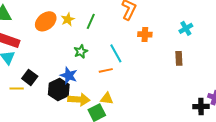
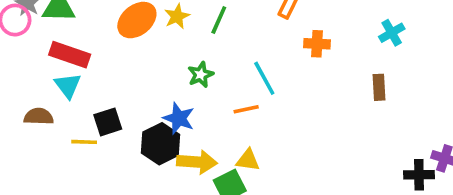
black square: (30, 77) -> (108, 122), turned 35

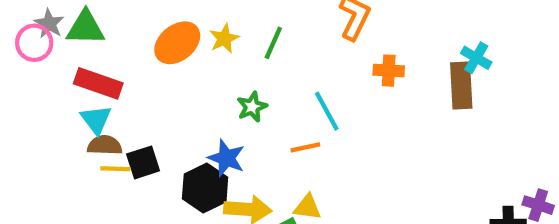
cyan cross: (392, 33) -> (476, 58), turned -30
brown rectangle: (379, 87) -> (461, 85), moved, size x1.5
brown semicircle: (39, 116) -> (105, 145), moved
yellow line: (84, 142) -> (115, 169), moved

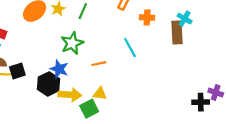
orange cross: (389, 71) -> (147, 17), moved
green star: (252, 107) -> (72, 43), size x1.5
cyan line: (327, 111) -> (130, 47), moved

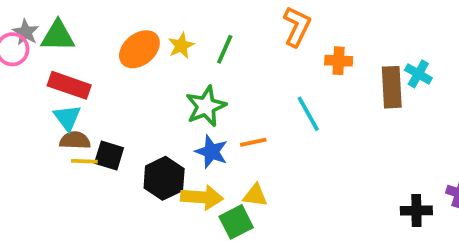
cyan cross: (185, 19) -> (418, 74), moved
blue star: (59, 69) -> (212, 152), moved
black square: (17, 71) -> (109, 156), turned 35
black cross: (201, 102) -> (416, 211), moved

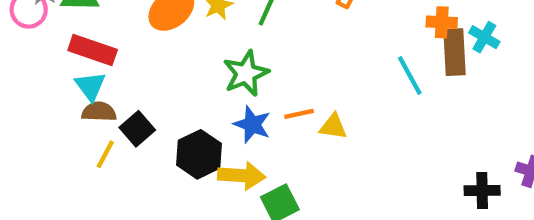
orange cross: (339, 61) -> (442, 22), moved
cyan line: (308, 114) -> (410, 76), moved
black square: (109, 156) -> (137, 129), turned 32
yellow line: (84, 161) -> (105, 154), moved, turned -64
yellow triangle: (255, 195) -> (333, 127), moved

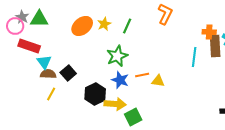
red rectangle: (93, 50) -> (29, 46), moved
cyan line: (410, 76) -> (194, 57), turned 36
black square: (137, 129) -> (68, 73), moved

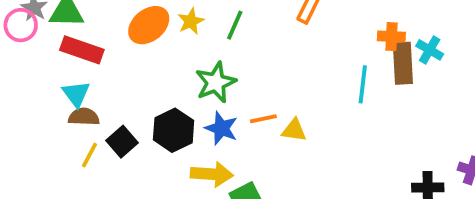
red rectangle: (29, 46) -> (82, 50), moved
black square: (68, 73) -> (122, 142), moved
black hexagon: (95, 94) -> (174, 130), moved

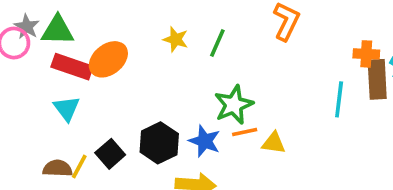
yellow star: (191, 21) -> (176, 39), turned -30
orange ellipse: (149, 25) -> (108, 59), moved
green star: (216, 82) -> (234, 105), moved
brown semicircle: (84, 117) -> (57, 168), moved

